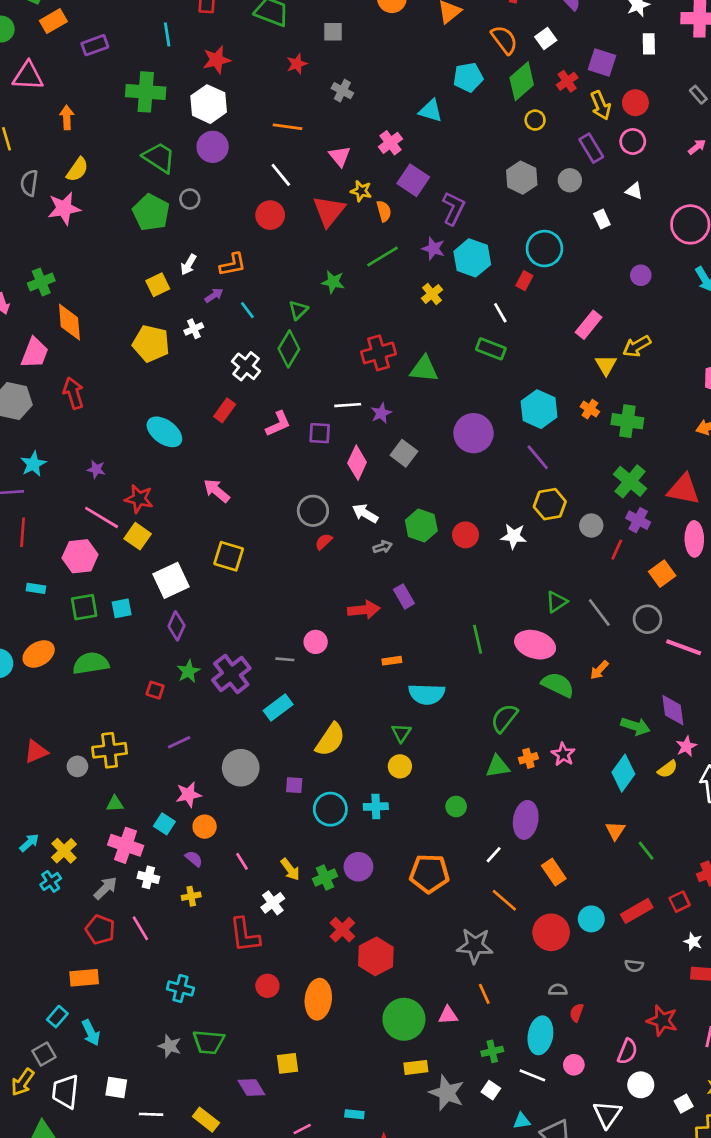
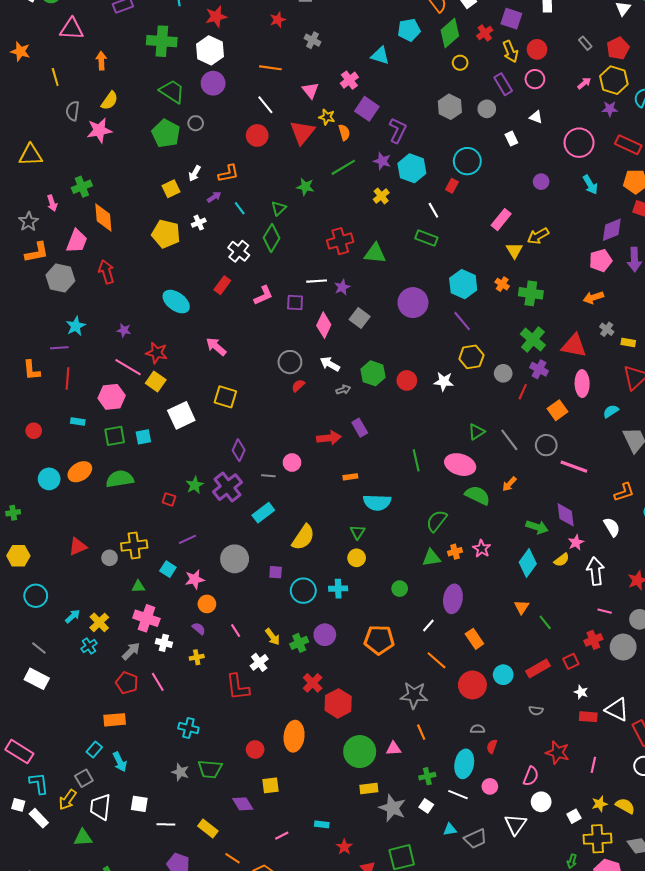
purple diamond: (176, 626) -> (239, 450), moved
cyan square: (164, 824) -> (168, 569), moved
red circle: (267, 986) -> (255, 750), moved

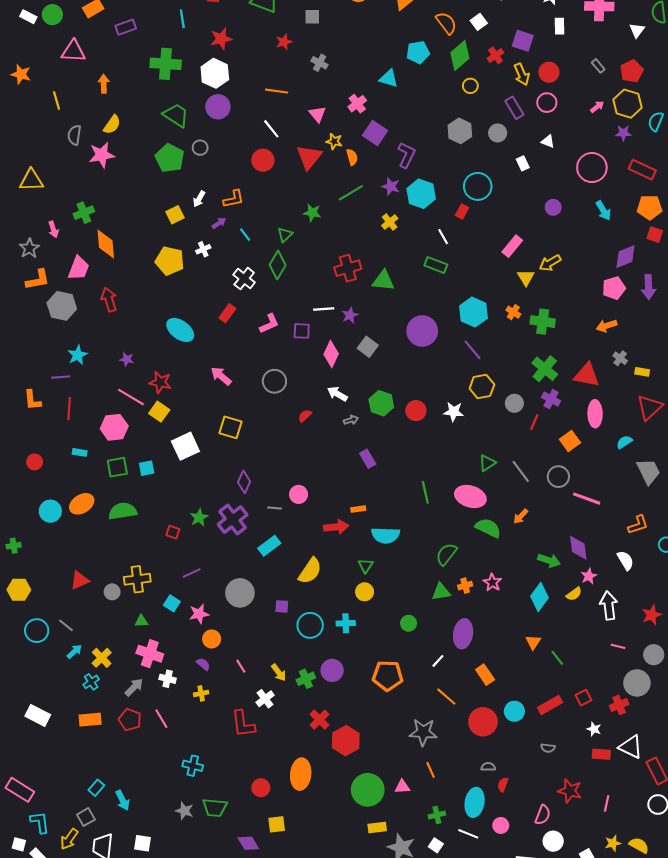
gray circle: (290, 362) -> (274, 381), moved
red arrow: (329, 438) -> (336, 527), moved
red cross: (593, 640) -> (619, 705), moved
gray line: (39, 648) -> (66, 625), moved
orange rectangle: (115, 720) -> (90, 720), moved

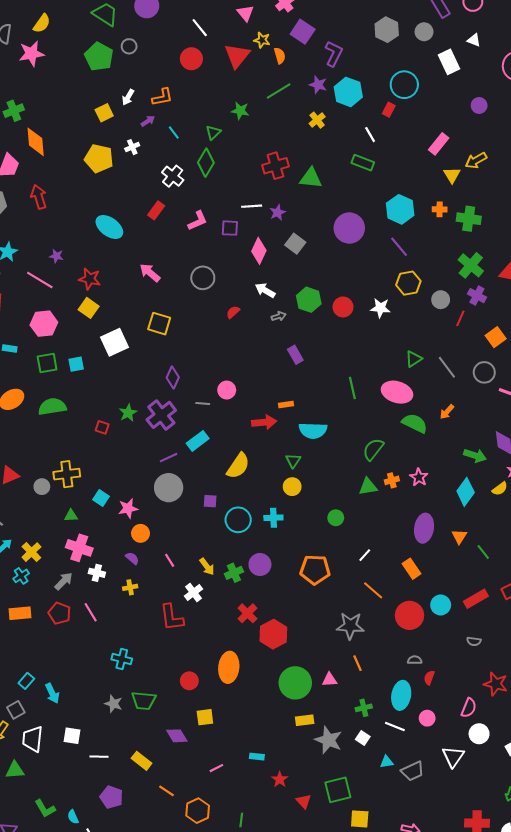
white rectangle: (523, 163) -> (449, 62), size x1.6
orange cross: (513, 312) -> (440, 209), turned -32
pink line: (131, 397) -> (40, 280), moved
purple line: (192, 573) -> (169, 458), moved
purple ellipse: (463, 634) -> (424, 528), moved

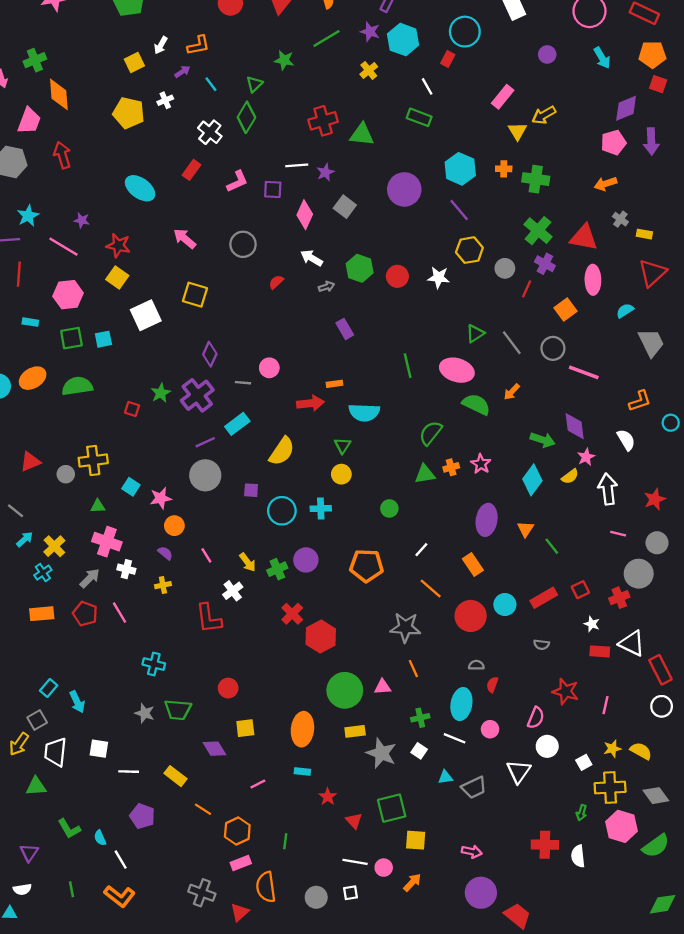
orange ellipse: (229, 667) -> (302, 729), moved

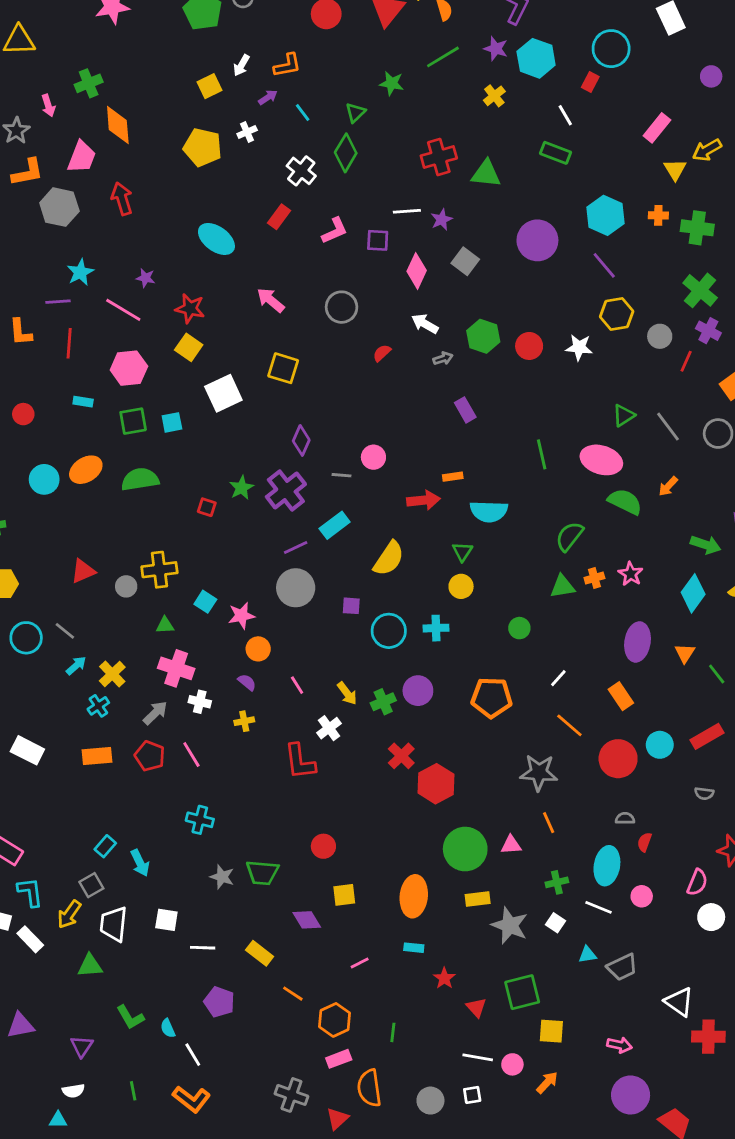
cyan cross: (154, 664) -> (200, 820), moved
white triangle: (519, 772) -> (679, 1002), moved, turned -30

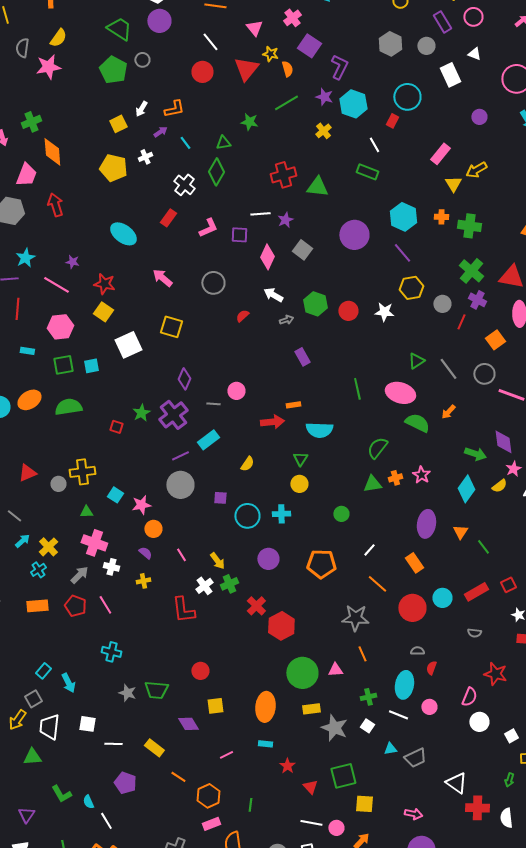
green triangle: (355, 113) -> (223, 143), turned 35
yellow semicircle: (389, 559) -> (247, 464), size x0.6
green cross: (383, 702) -> (229, 584), moved

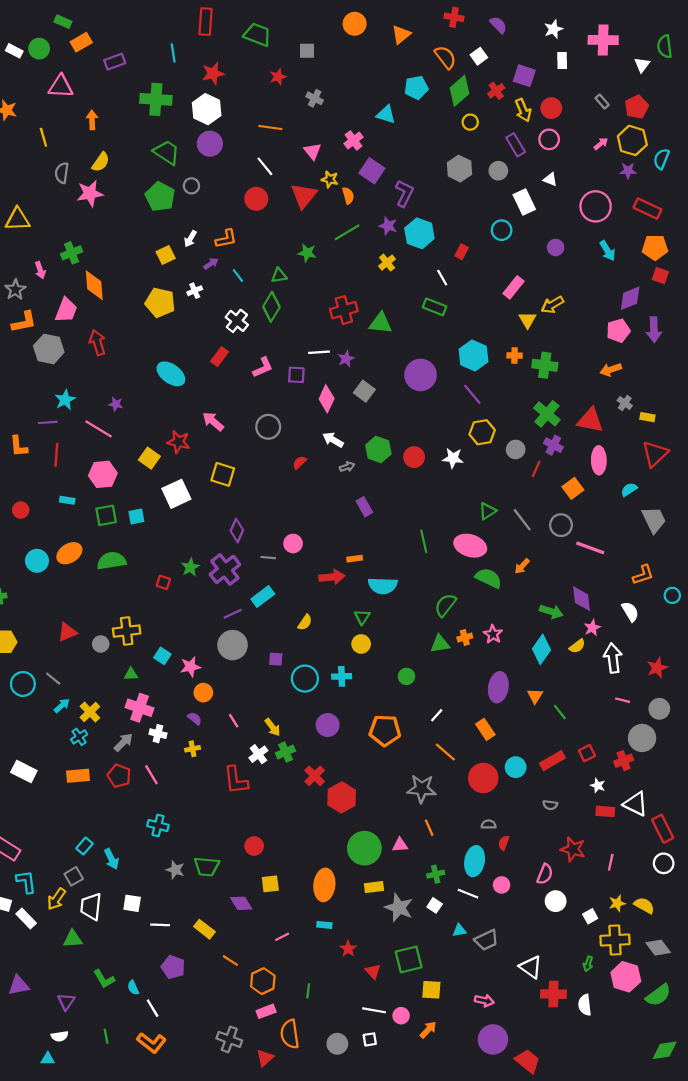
cyan circle: (407, 97) -> (502, 230), moved, size x0.7
red star: (104, 284) -> (178, 442), moved

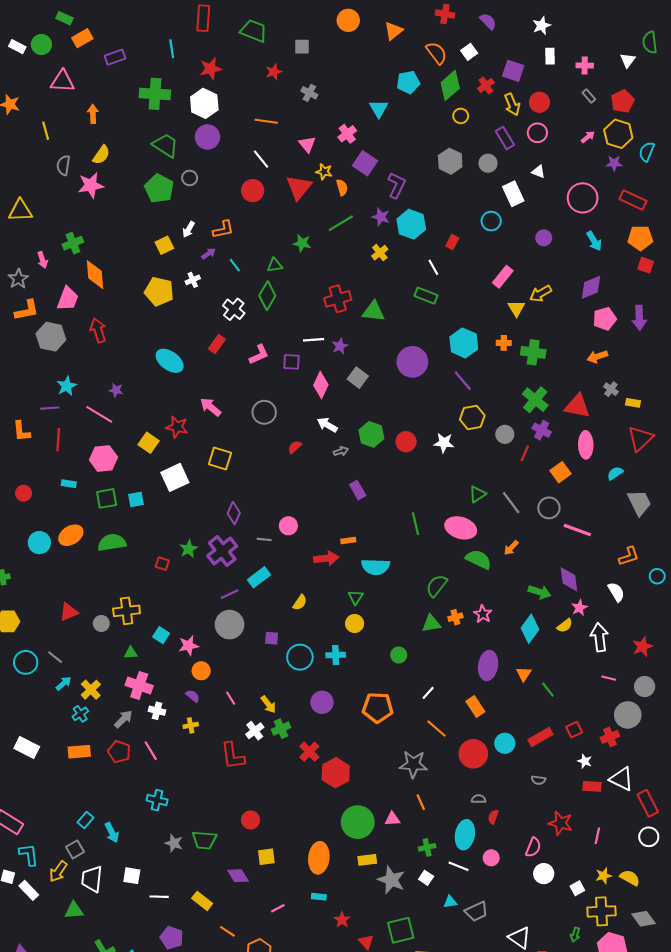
pink cross: (603, 40) -> (585, 66), moved, size x0.6
cyan triangle: (386, 115) -> (379, 109), turned 42
purple diamond: (630, 298) -> (591, 287), moved

